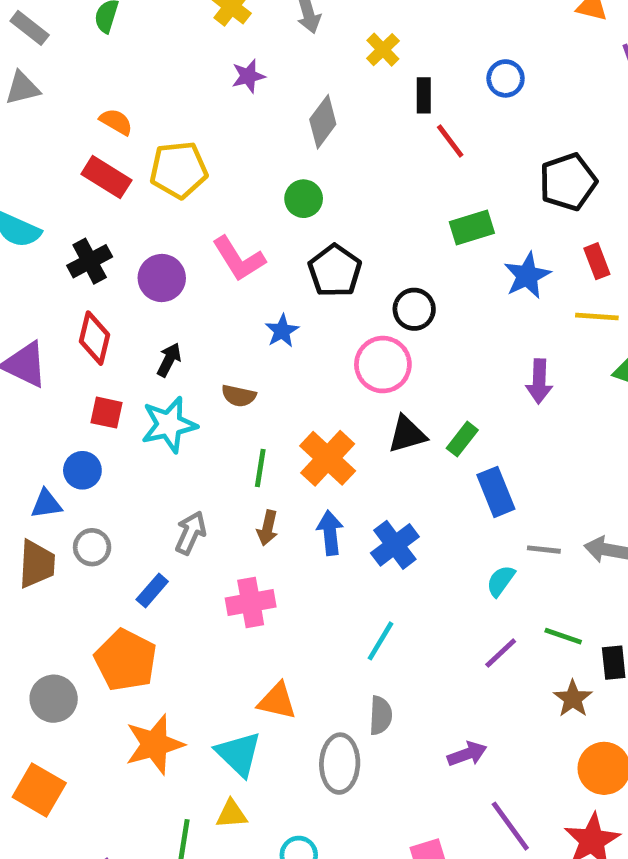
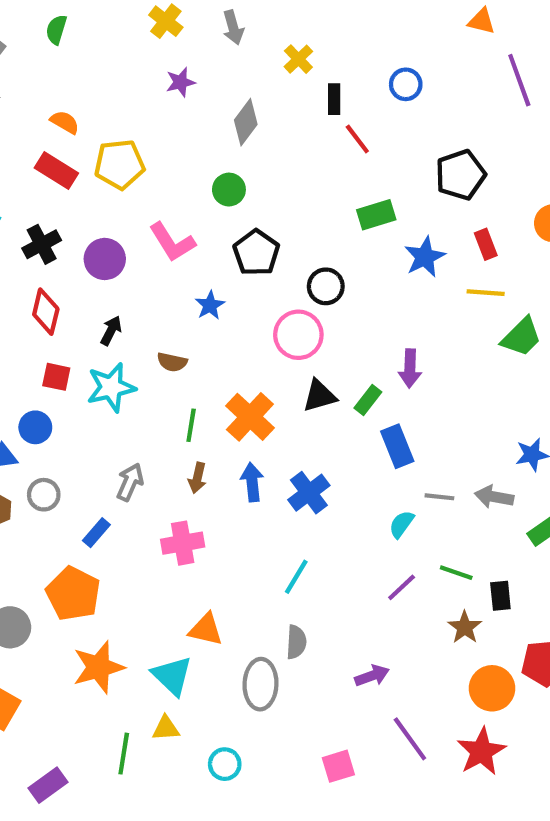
purple arrow: (539, 381) -> (410, 368), moved

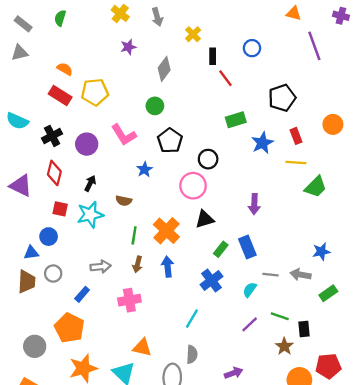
green rectangle: (368, 400) -> (221, 249), moved
gray arrow: (130, 482) -> (101, 267), turned 60
blue cross: (309, 493) -> (212, 280), moved

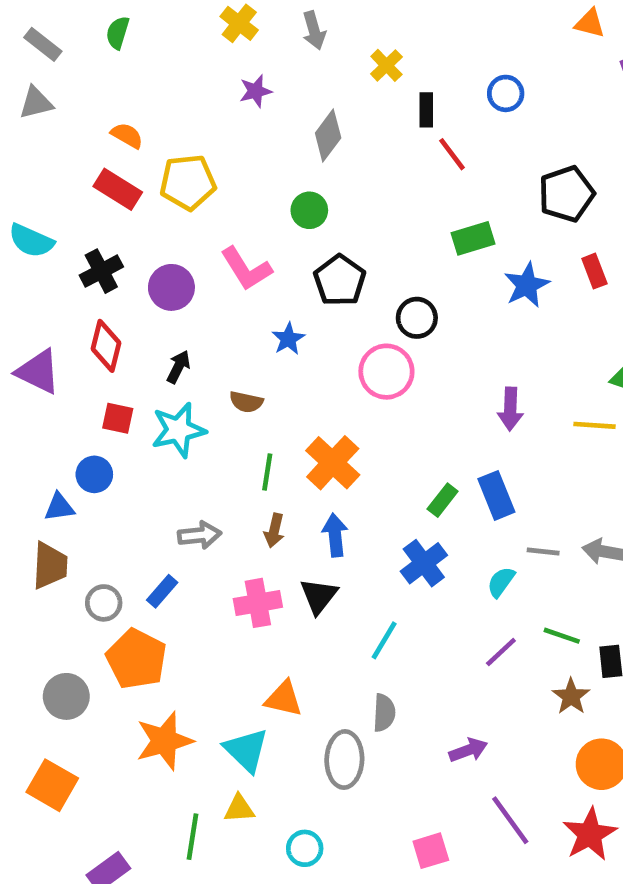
yellow line: (296, 163) -> (594, 425), moved
black triangle: (205, 219) -> (319, 596), moved, turned -36
gray circle: (53, 274) -> (104, 603), moved

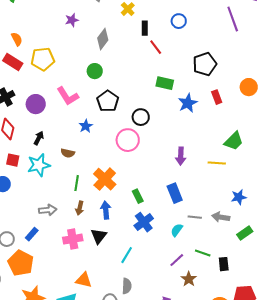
orange semicircle: (127, 136) -> (17, 39), turned 32
green rectangle: (473, 238) -> (165, 83), turned 30
green rectangle: (443, 500) -> (138, 196), moved, turned -64
brown star: (571, 696) -> (189, 279), moved

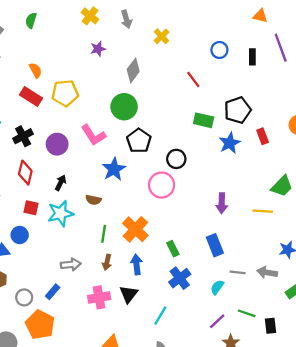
black rectangle: (145, 28) -> (252, 57), moved
black pentagon: (205, 64) -> (238, 110), moved
green circle: (95, 71) -> (124, 107), size x1.5
blue star: (86, 126) -> (114, 169), size x1.5

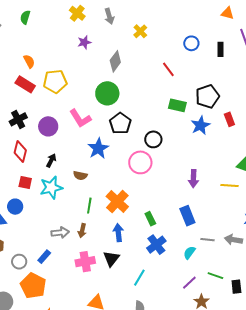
brown arrow: (107, 262) -> (82, 231), moved

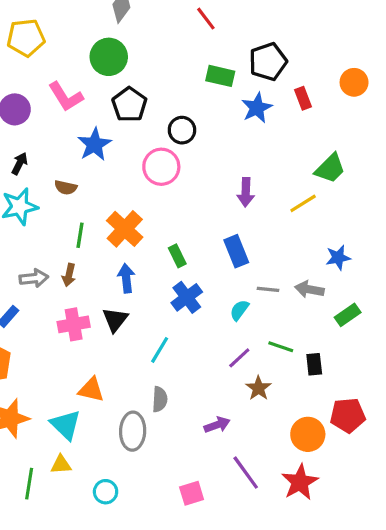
yellow line: (229, 186) -> (303, 203), turned -36

